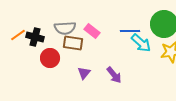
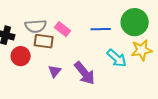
cyan arrow: (141, 43) -> (117, 58), moved
purple arrow: (114, 75) -> (85, 73), size x1.4

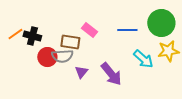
gray semicircle: (36, 26) -> (62, 56), moved

